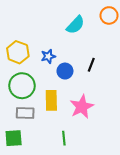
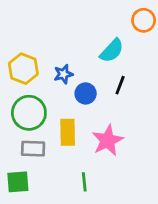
cyan semicircle: (75, 25) -> (112, 51), moved

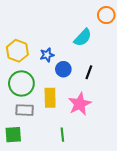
black line: (120, 85) -> (89, 72), moved

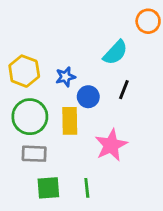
black line: (89, 72) -> (124, 90), moved
yellow rectangle: (50, 98) -> (70, 121), moved
green square: (13, 135) -> (48, 188), moved

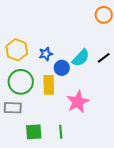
cyan semicircle: (115, 53) -> (81, 58), moved
black line: (124, 90) -> (104, 58), moved, turned 32
gray rectangle: (34, 154) -> (13, 108), moved

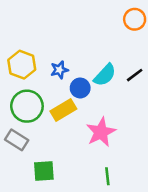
yellow rectangle: (49, 85) -> (63, 110), turned 60
gray rectangle: (13, 108) -> (17, 140), turned 30
green line: (61, 132) -> (107, 176), moved

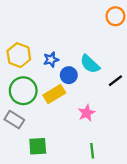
cyan semicircle: (105, 75) -> (90, 64), turned 90
black line: (135, 75) -> (115, 81), moved
pink star: (101, 132) -> (87, 113), size x0.7

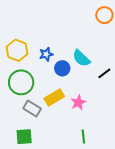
yellow rectangle: (54, 94) -> (54, 97), moved
gray rectangle: (14, 120) -> (32, 108), moved
green square: (38, 146) -> (24, 137), moved

